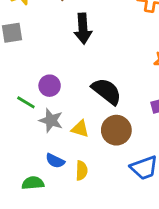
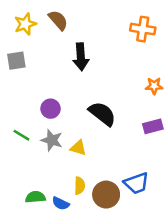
green line: (26, 102) -> (21, 135), moved
brown circle: (116, 130) -> (106, 195), moved
blue semicircle: (55, 161) -> (61, 203), moved

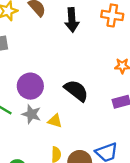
black arrow: (81, 57) -> (72, 20), moved
purple circle: (51, 109) -> (30, 86), size x1.5

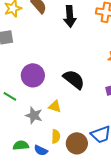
gray star: (31, 114) -> (34, 115), moved

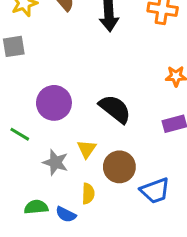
yellow triangle: (55, 106) -> (87, 149), turned 48
brown circle: (77, 143) -> (119, 167), moved

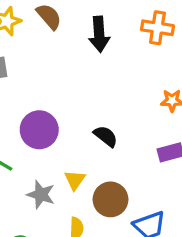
black semicircle: (115, 109) -> (106, 136), size x0.7

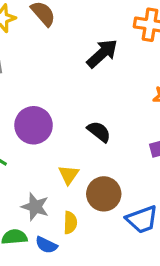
black arrow: (99, 34) -> (102, 53), moved, turned -128
gray star: (41, 195) -> (35, 207), moved

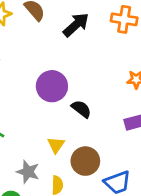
black arrow: (102, 53) -> (76, 25), moved
purple circle: (34, 125) -> (52, 86), moved

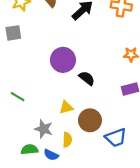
yellow triangle: (56, 145) -> (66, 107), turned 40

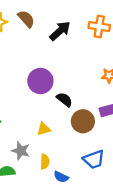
brown circle: (90, 120) -> (83, 121), moved
blue semicircle: (51, 155) -> (61, 177), moved

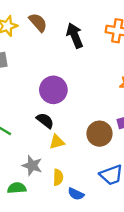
black arrow: (60, 31) -> (75, 35), turned -70
black semicircle: (64, 100) -> (45, 121), moved

